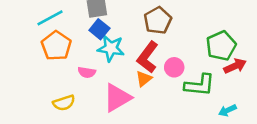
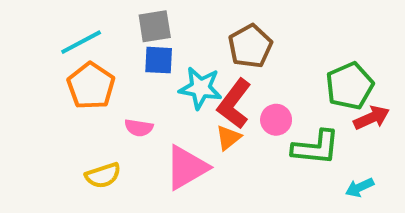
blue square: (99, 29) -> (159, 60), turned -36
cyan star: (111, 48) -> (200, 88), moved

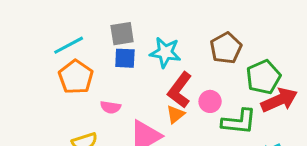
brown pentagon: (250, 46) -> (226, 48), moved
cyan star: (200, 88) -> (165, 52), moved
red arrow: (372, 118) -> (279, 100), size x1.4

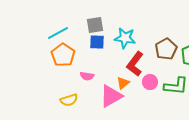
brown pentagon: (226, 48) -> (166, 49), moved
pink circle: (210, 101) -> (150, 82), moved
orange triangle: (175, 114) -> (123, 83), moved

